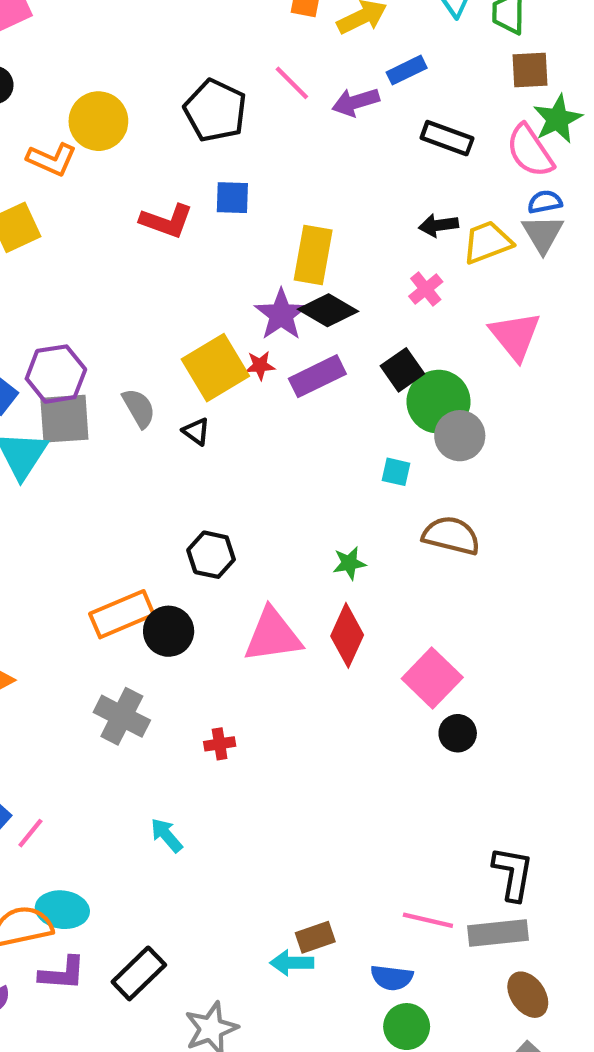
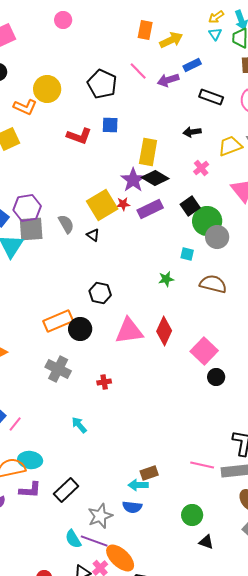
black arrow: (439, 225) -> (192, 132), moved
green star: (349, 563) -> (166, 279), moved
blue semicircle: (392, 978) -> (132, 507), moved

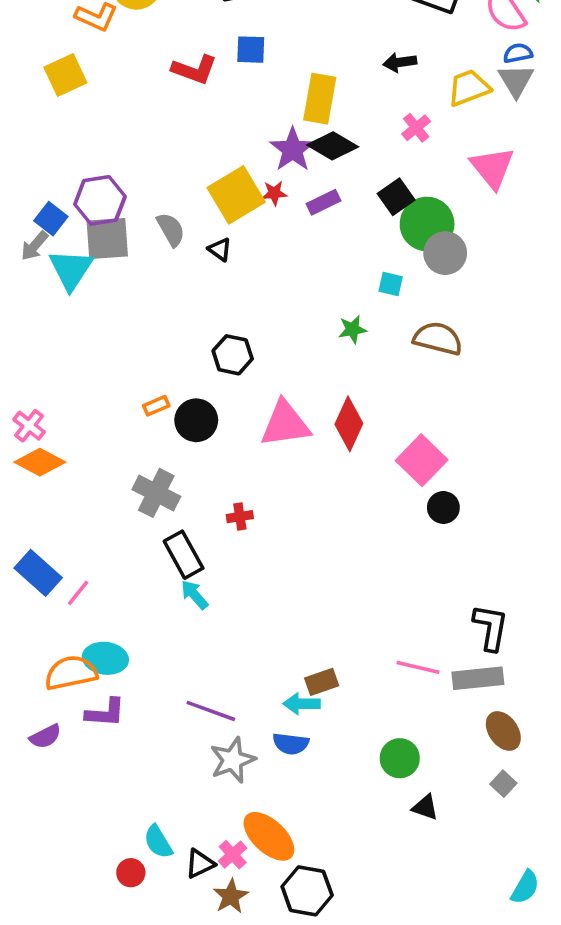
purple rectangle: (150, 209) -> (323, 202), size x0.7
orange rectangle: (58, 321) -> (156, 406), size x0.5
black rectangle: (66, 490) -> (184, 555), moved, turned -75
cyan semicircle: (73, 539) -> (158, 842), moved
purple line: (94, 541) -> (211, 711), moved

